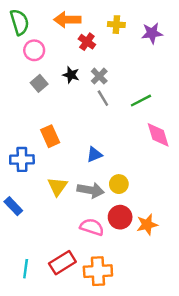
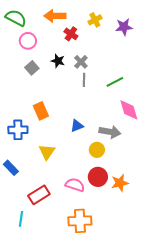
green semicircle: (19, 22) -> (16, 18), turned -45
yellow cross: (116, 25) -> (95, 20), turned -32
gray line: (103, 98) -> (84, 80), turned 32
gray arrow: (91, 190) -> (110, 132), moved
red rectangle: (62, 263) -> (39, 195), moved

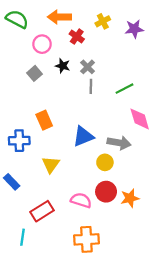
pink circle: (28, 41) -> (42, 44), moved
blue triangle: (77, 126) -> (83, 136), size x1.5

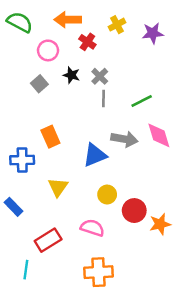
gray arrow: (119, 143) -> (124, 139), moved
yellow circle: (105, 162) -> (107, 195), moved
red circle: (106, 192) -> (134, 211), moved
orange star: (130, 198) -> (160, 224), moved

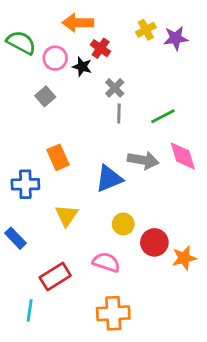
green semicircle: (20, 22) -> (21, 43), moved
yellow cross: (117, 25) -> (146, 30), moved
black star: (71, 75) -> (82, 67), moved

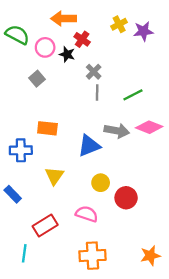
pink diamond: (183, 156) -> (149, 127), turned -52
orange rectangle: (58, 157) -> (47, 128), turned -60
orange star: (184, 258) -> (150, 256), moved

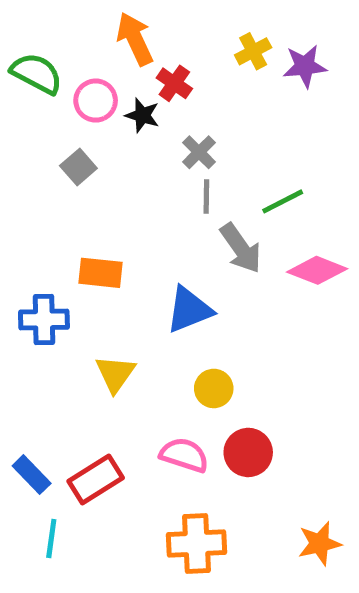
orange arrow: (64, 19) -> (135, 39), turned 65
gray arrow: (117, 131) -> (241, 248), moved, turned 45
blue rectangle: (13, 194) -> (32, 475), moved
red circle: (126, 198) -> (248, 452), moved

